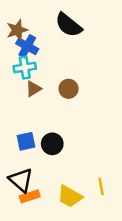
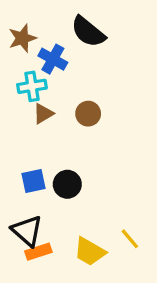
blue cross: (27, 46) -> (53, 59), moved
yellow line: (101, 186) -> (130, 239), turned -30

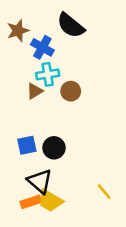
cyan cross: (32, 86) -> (48, 74), moved
black triangle: (27, 231) -> (40, 181), moved
yellow trapezoid: (90, 252) -> (50, 201), moved

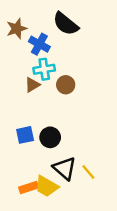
black triangle: (40, 181) -> (64, 168), moved
yellow line: (104, 192) -> (88, 172), moved

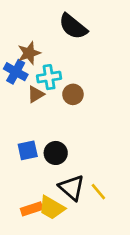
brown star: (17, 29) -> (29, 53), moved
blue cross: (39, 44) -> (16, 72), moved

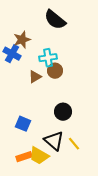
cyan cross: (49, 77) -> (48, 58), moved
brown triangle: (36, 94) -> (35, 77), moved
blue square: (28, 150) -> (23, 124), moved, turned 35
black circle: (56, 153) -> (63, 112), moved

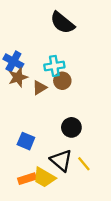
brown star: (22, 40) -> (18, 77), moved

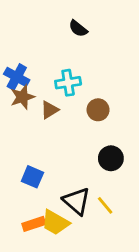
black semicircle: (62, 23) -> (78, 29), size x0.6
brown circle: (62, 81) -> (98, 110), moved
black circle: (71, 127) -> (111, 158), moved

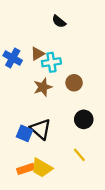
brown star: (22, 97) -> (43, 87), moved
brown triangle: (50, 110) -> (37, 54), moved
black triangle: (77, 201) -> (41, 129), moved

